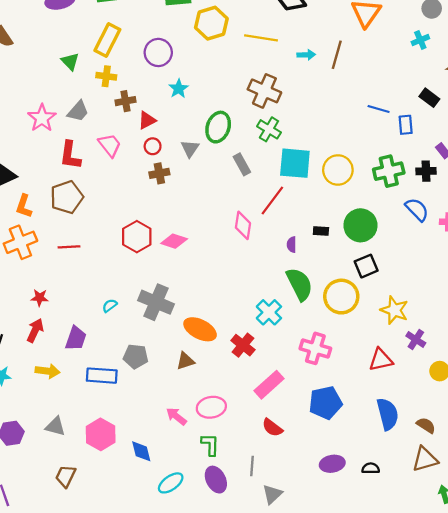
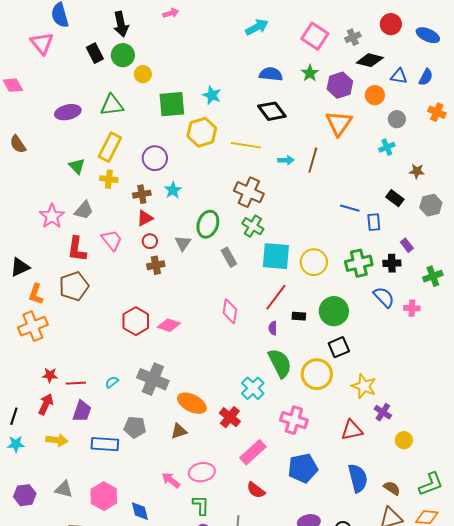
brown cross: (125, 101) -> (142, 194), moved
red line: (272, 200) -> (276, 297), moved
red line: (69, 247) -> (76, 383), moved

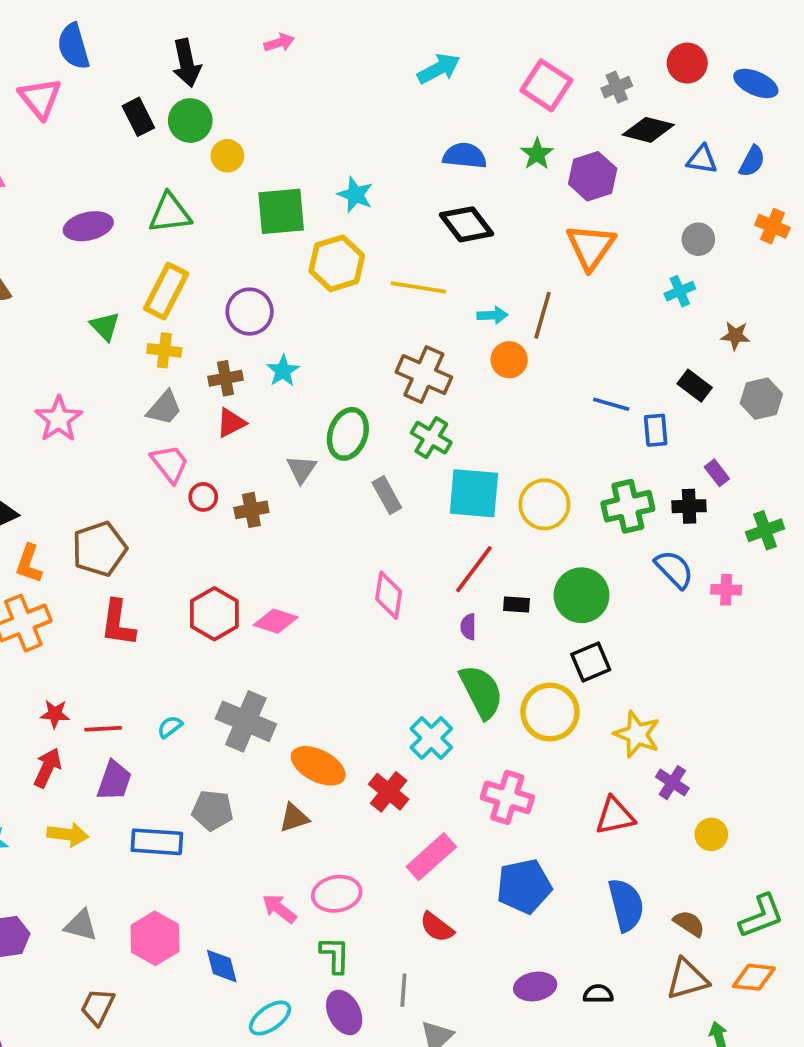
orange circle: (375, 95) -> (509, 360), moved
gray trapezoid: (84, 210) -> (164, 408), moved
red circle: (150, 241) -> (203, 497), moved
red L-shape: (77, 249) -> (118, 623), moved

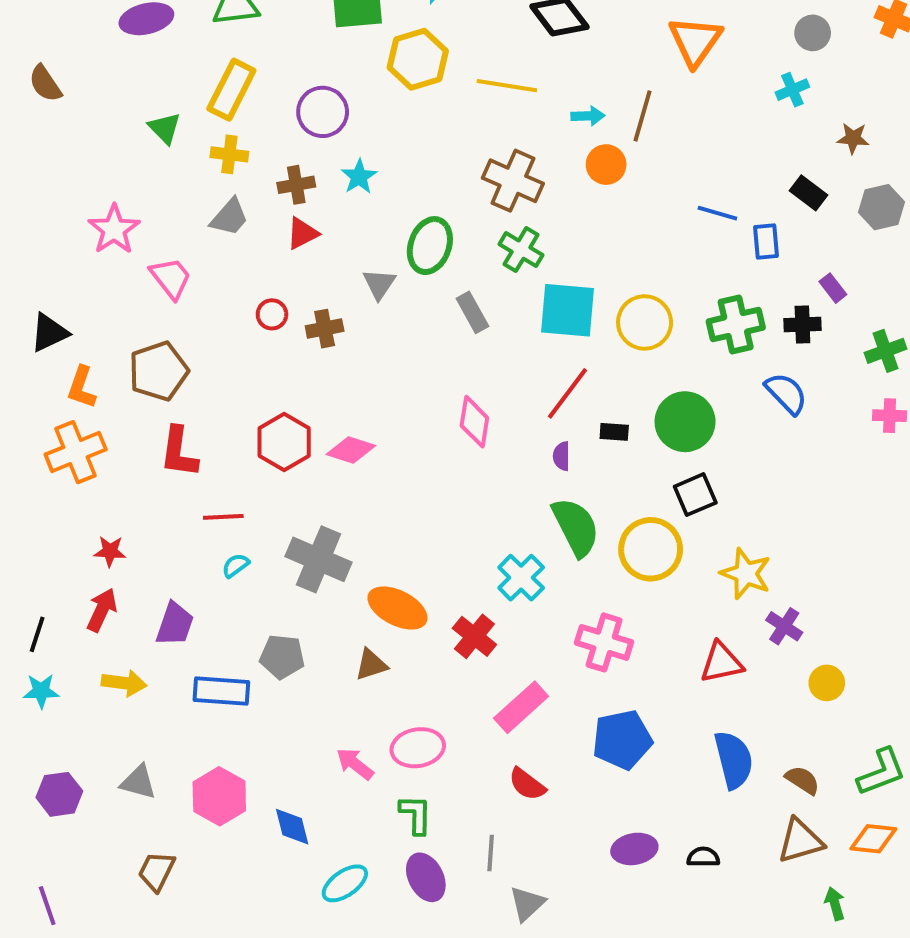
pink trapezoid: (170, 464) -> (171, 278), moved
pink cross: (726, 590) -> (890, 416), moved
red line: (103, 729) -> (223, 517), moved

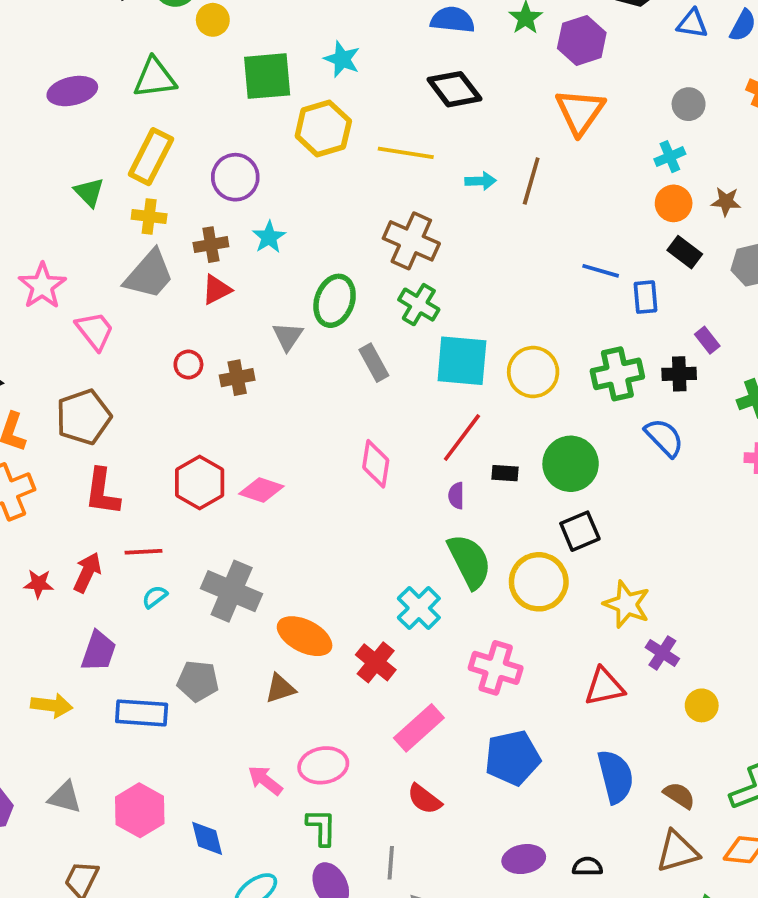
orange circle: (606, 165) -> (674, 203), moved
gray trapezoid: (229, 217) -> (149, 275), size x1.4
red arrow: (102, 610) -> (87, 572), moved

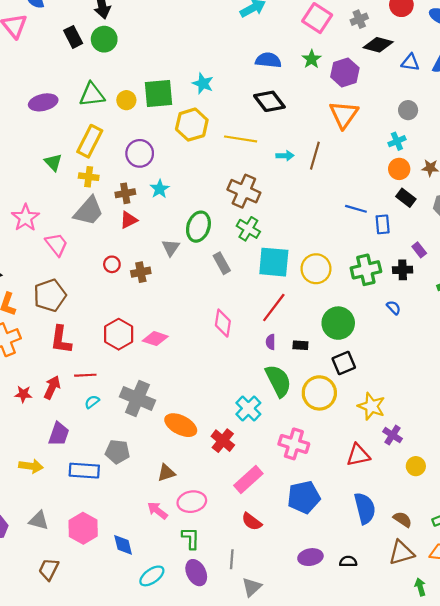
yellow circle: (213, 20) -> (126, 100), moved
blue semicircle: (664, 438) -> (394, 308), size x0.6
black rectangle: (505, 473) -> (300, 345), moved
brown triangle: (280, 689) -> (166, 473), moved

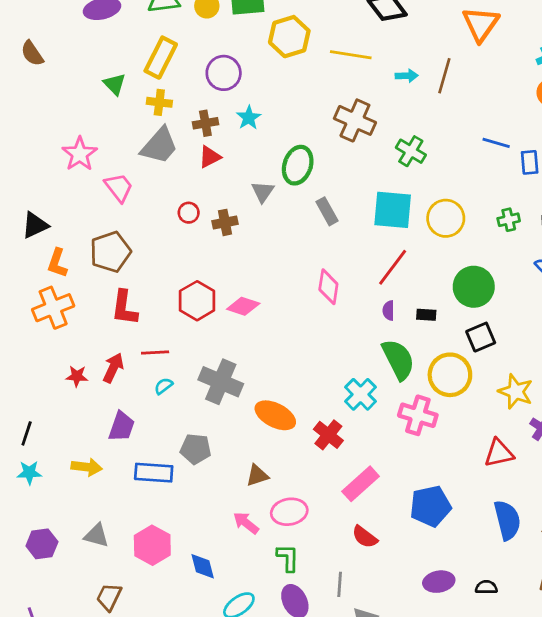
green cross: (248, 229) -> (411, 151), moved
green cross: (366, 270) -> (509, 220), size x0.6
pink cross: (294, 444) -> (418, 415), moved

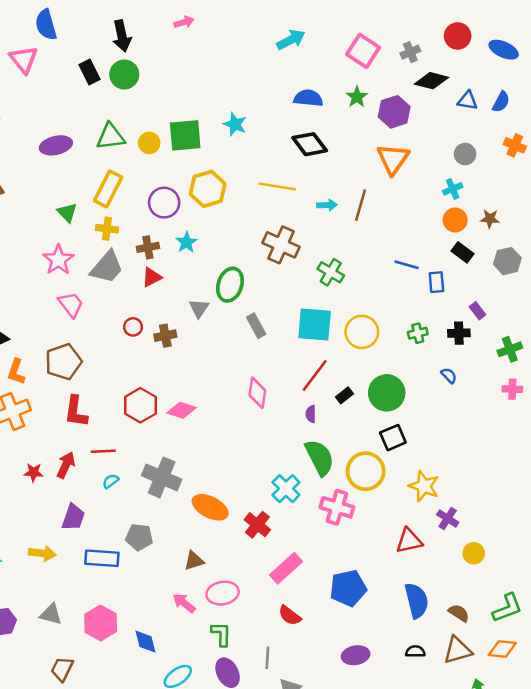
yellow hexagon: (289, 37) -> (208, 189), moved
pink star: (80, 154) -> (58, 260), moved
black rectangle: (426, 315) -> (344, 395), moved, turned -42
black semicircle: (486, 587) -> (415, 652), moved

